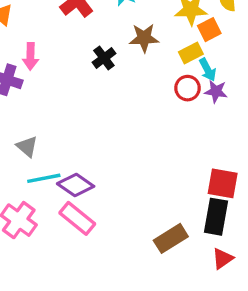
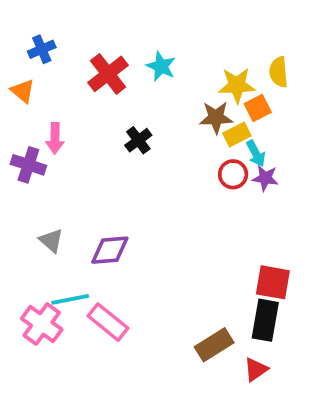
brown star: (144, 38) -> (216, 117), moved
cyan line: (44, 178) -> (70, 299), moved
purple diamond: (76, 185) -> (110, 250), moved, turned -39
red triangle: (223, 259) -> (256, 369), moved

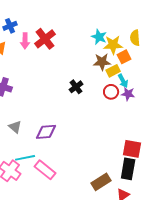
cyan star: (161, 66) -> (99, 37), moved
pink arrow: (55, 138) -> (25, 41), moved
black cross: (138, 140) -> (76, 87), moved

